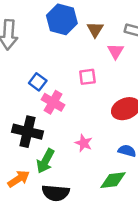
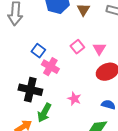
pink triangle: (116, 51) -> (99, 49), moved
pink square: (87, 77) -> (77, 47), turned -32

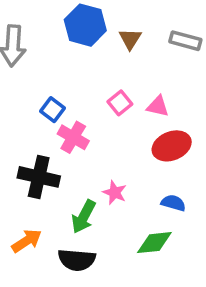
pink triangle: (99, 49) -> (158, 106), turned -48
green arrow: (44, 113) -> (84, 217), moved

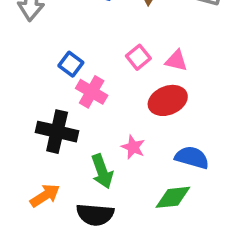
red ellipse: (172, 146) -> (168, 100), moved
blue semicircle: (173, 203) -> (192, 158), size x1.4
green arrow: (84, 217) -> (102, 171), turned -48

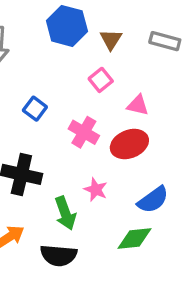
pink square: (138, 57) -> (101, 80), moved
pink cross: (92, 92) -> (84, 132), moved
blue semicircle: (192, 158) -> (153, 200), turned 128

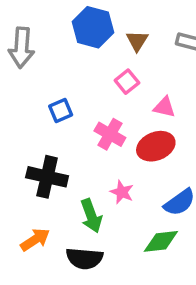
blue square: (35, 109) -> (61, 110), turned 30

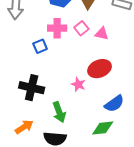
pink triangle: (164, 107) -> (102, 34), moved
pink cross: (110, 134) -> (57, 28), moved, turned -30
pink star: (122, 192) -> (78, 84), moved

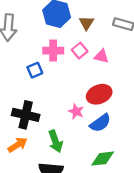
blue semicircle: (114, 104) -> (100, 123), moved
orange arrow: (24, 127) -> (18, 145), moved

